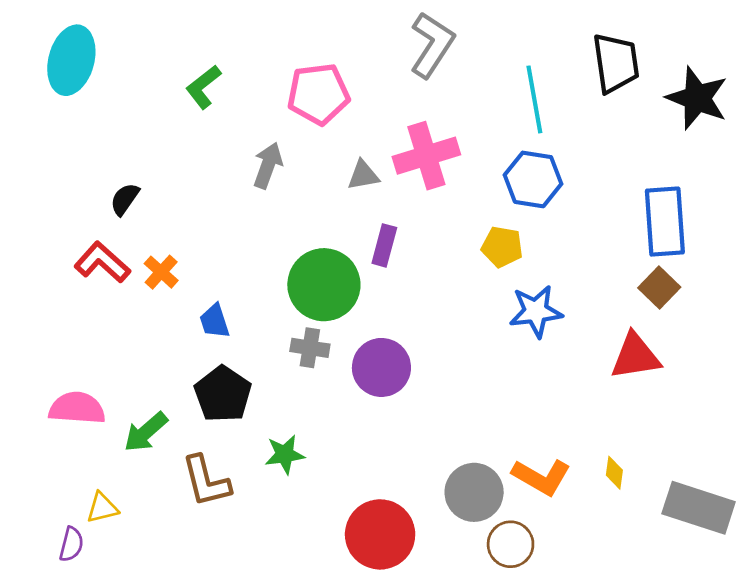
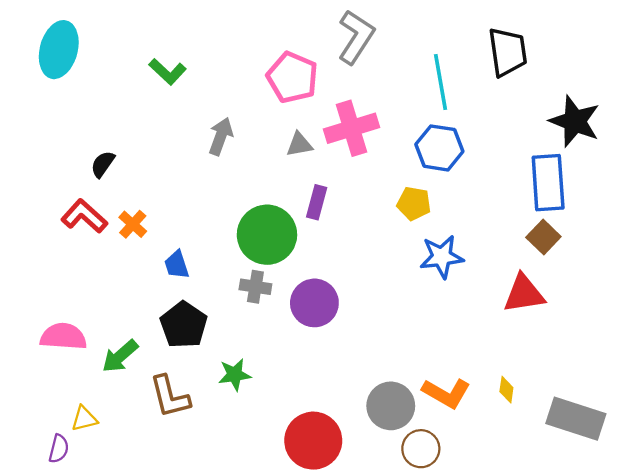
green L-shape: (203, 87) -> (167, 72), turned -99
pink pentagon: (318, 94) -> (292, 77), moved, turned 30
black star: (697, 98) -> (575, 121), moved

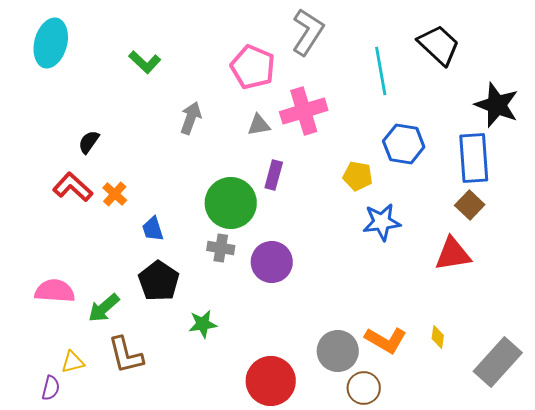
black trapezoid: (508, 52) -> (439, 45), turned -39
blue hexagon: (439, 148) -> (404, 144), moved
brown L-shape: (170, 397) -> (126, 355), moved
gray rectangle: (576, 419) -> (498, 362), turned -66

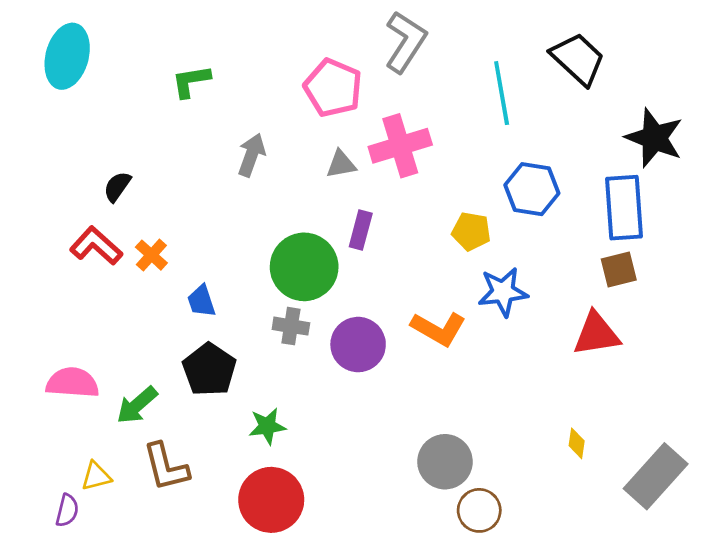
green L-shape: (145, 62) -> (191, 81), turned 128
brown square: (470, 205) -> (619, 270), turned 32
orange L-shape: (386, 340) -> (438, 329), moved
red circle: (271, 381) -> (271, 500), moved

